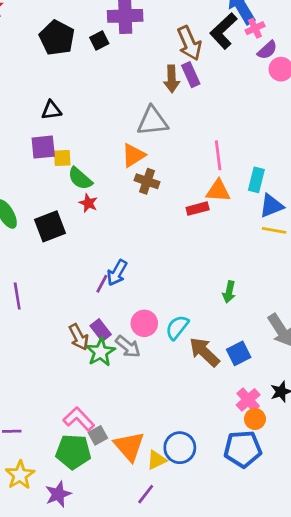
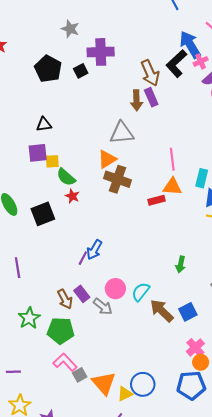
brown cross: (147, 181) -> (118, 179), size x1.4
green star: (101, 352) -> (29, 318), moved
green pentagon: (73, 452) -> (61, 331), moved

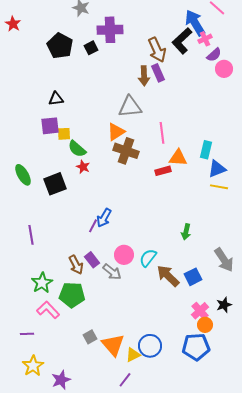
pink line: (172, 159) -> (162, 133), moved
pink L-shape: (65, 362) -> (48, 310), moved

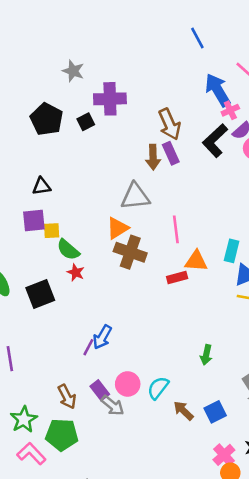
black L-shape: (182, 41) -> (215, 141), moved
purple rectangle: (92, 260) -> (100, 390), moved
brown arrow: (168, 276) -> (183, 411), size x0.7

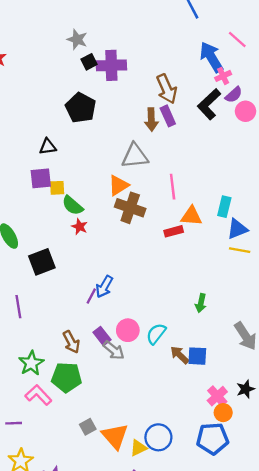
black pentagon: (47, 119) -> (81, 108), moved
black square: (86, 122) -> (89, 62), moved
black square: (40, 294) -> (42, 262), moved
blue square: (215, 412) -> (197, 356), moved, turned 30

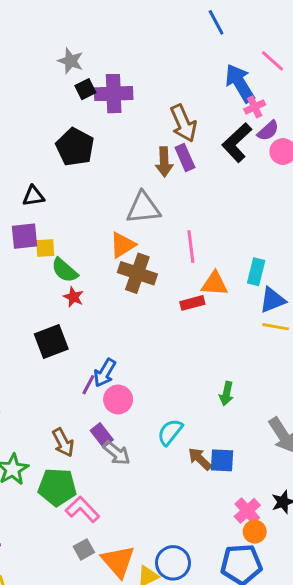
black square: (42, 262) -> (51, 342), moved
pink circle: (128, 330) -> (118, 399), moved
pink L-shape: (38, 395) -> (82, 509), moved

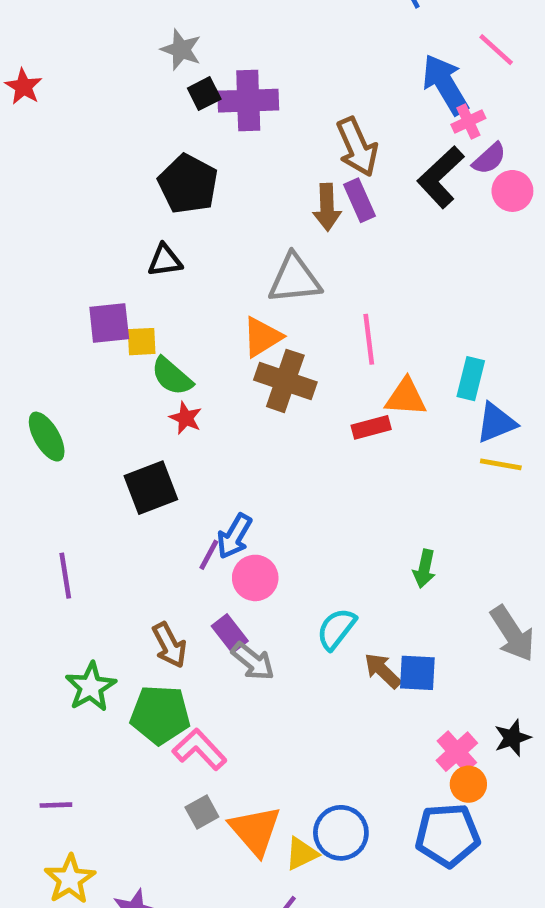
black triangle: (33, 196) -> (165, 260), moved

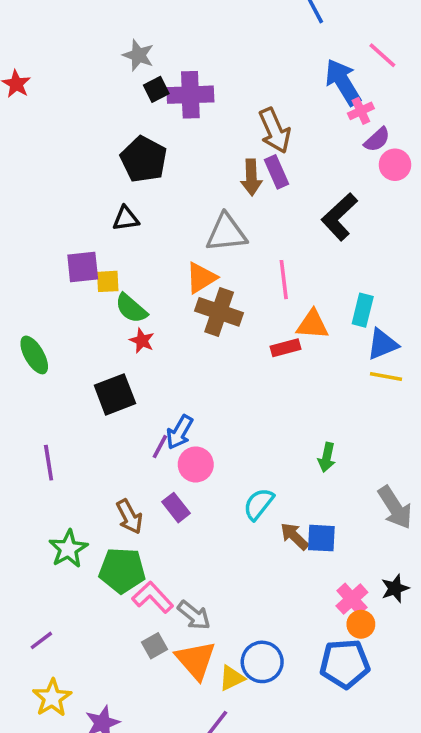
black L-shape: (441, 177) -> (339, 217), moved
gray arrow: (253, 661) -> (194, 615), moved
purple line: (56, 805) -> (41, 640), turned -35

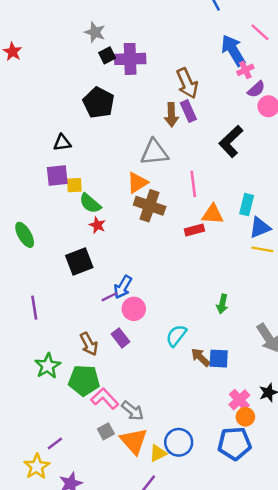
black triangle: (126, 219) -> (62, 143), moved
purple line: (160, 447) -> (110, 297), turned 35
purple line: (41, 640) -> (55, 443), moved

